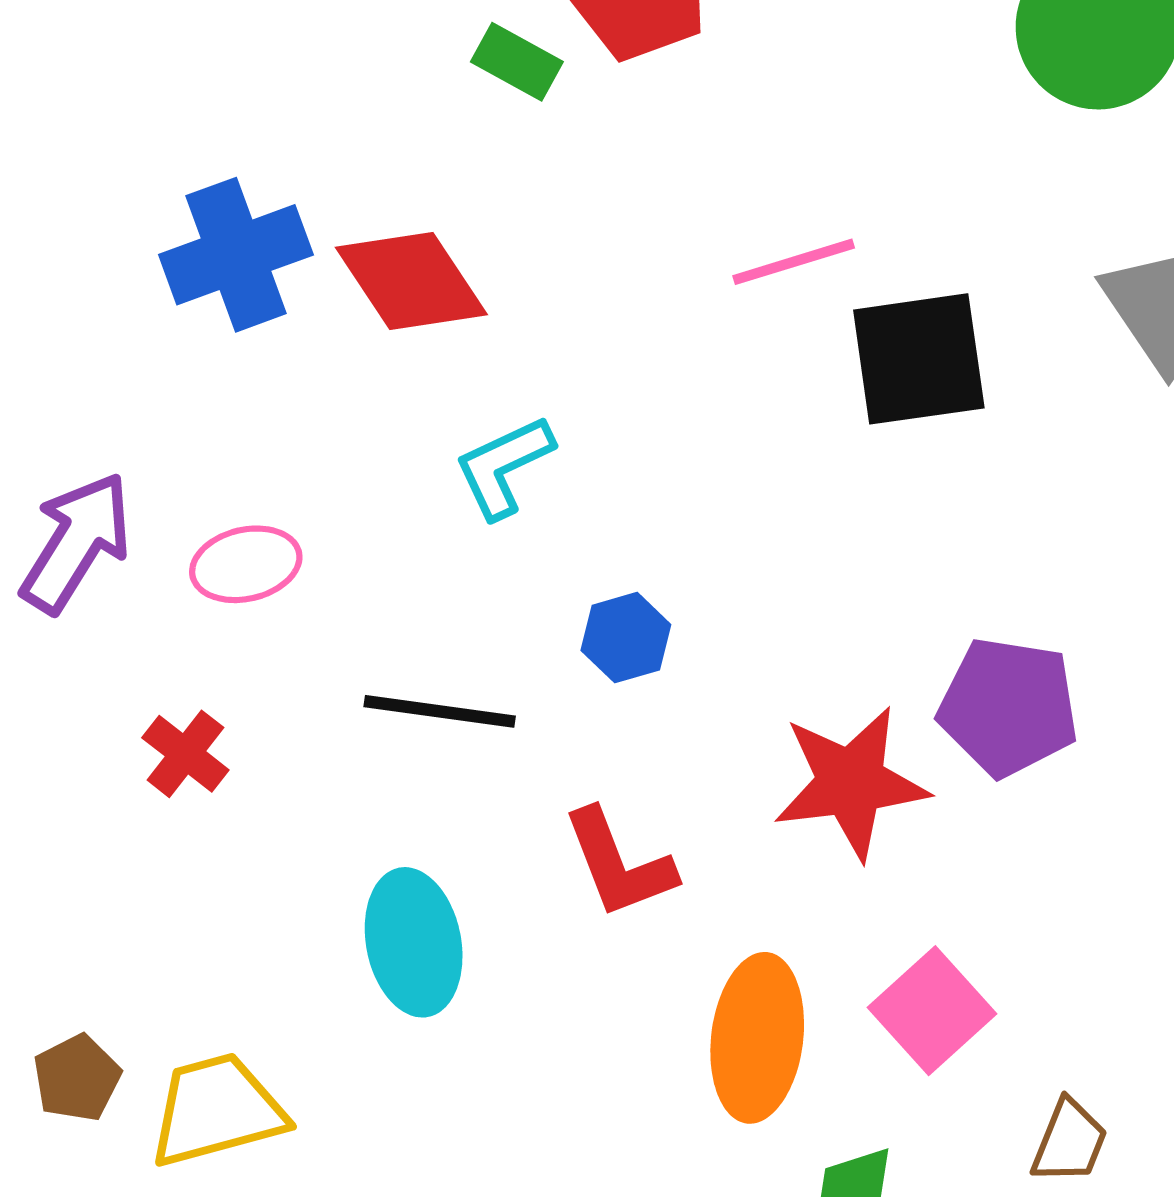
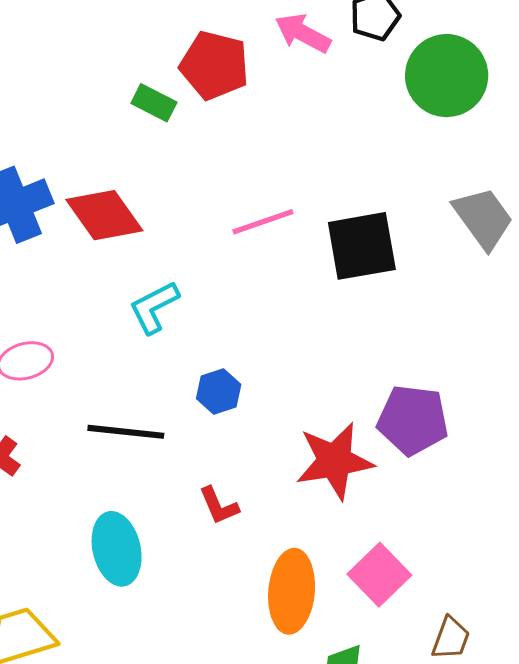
pink line: (794, 262) -> (263, 222), moved
red L-shape: (619, 864) -> (219, 506), size x0.7

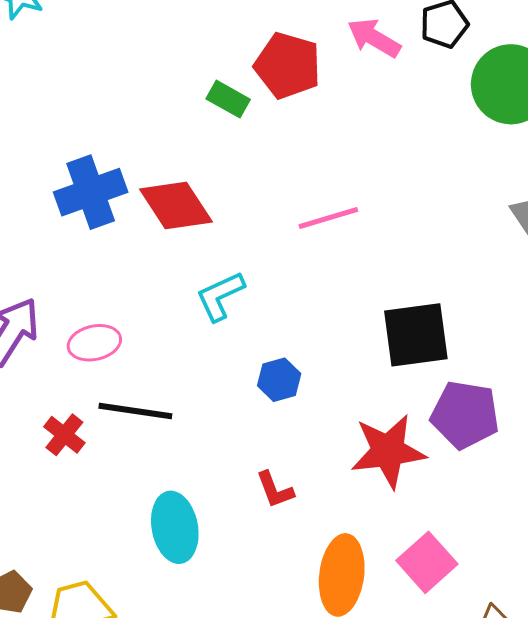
black square: (362, 246) -> (416, 335), moved
black line: (126, 432) -> (135, 411), moved

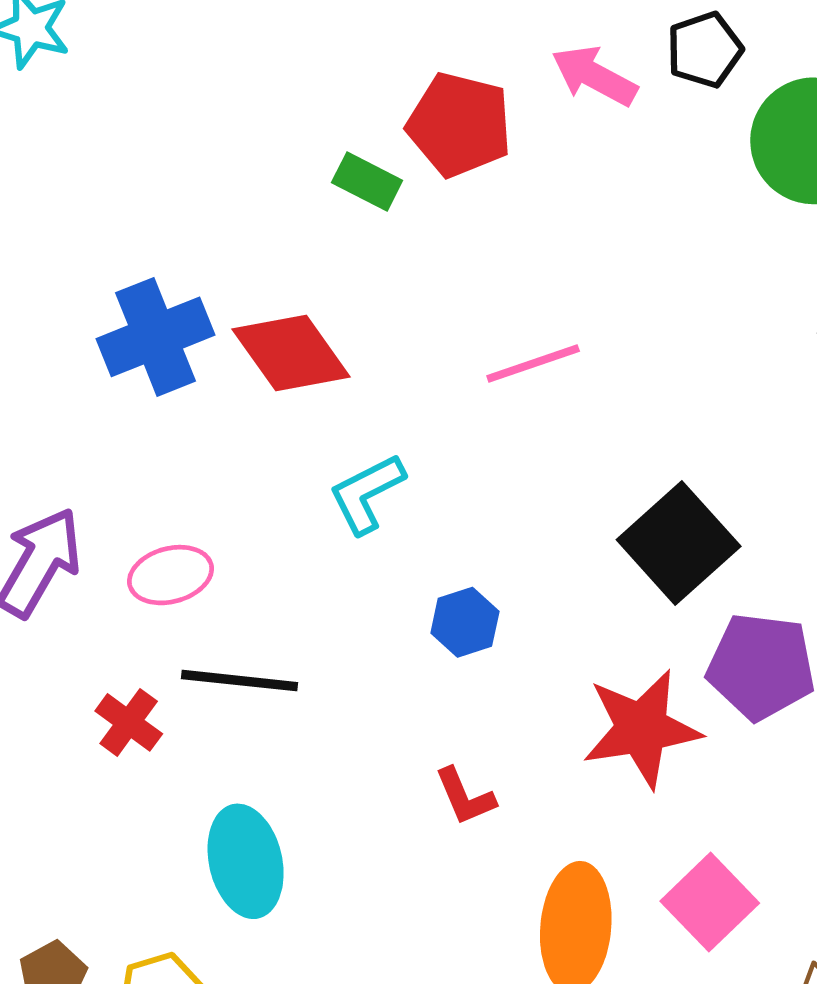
black square: (416, 335) -> (679, 543), turned -32
cyan ellipse: (175, 527) -> (246, 861), moved

